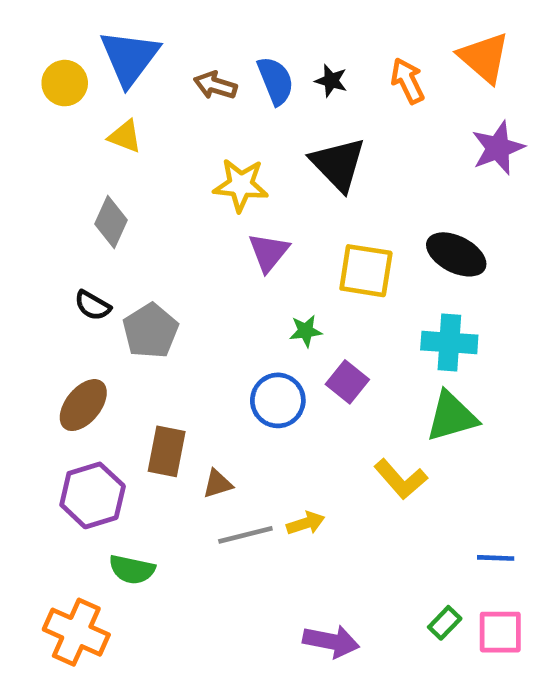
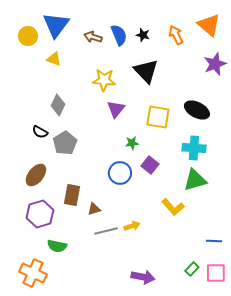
gray diamond: (111, 222) -> (58, 105), moved

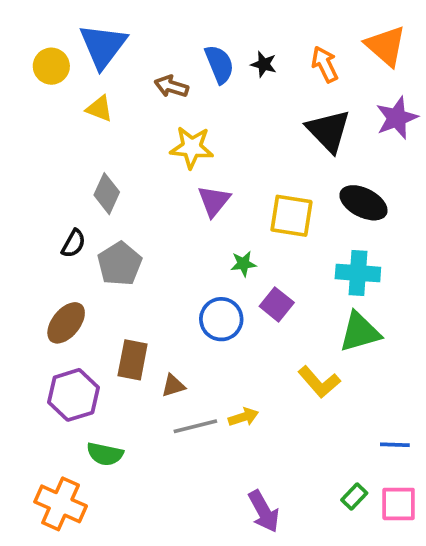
brown arrow: (93, 37) -> (171, 86), moved
black triangle: (146, 71) -> (328, 131), moved
black semicircle: (40, 132) -> (73, 243), turned -91
purple arrow: (143, 277) -> (264, 511), turned 50

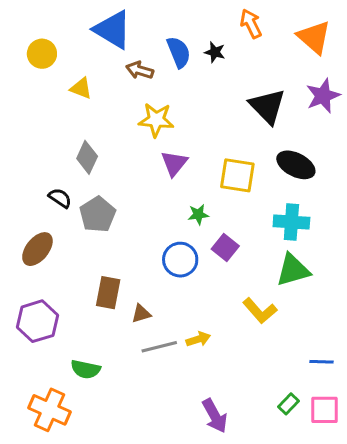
blue triangle: (103, 46) -> (113, 30), moved, turned -36
orange arrow: (325, 64) -> (251, 24), moved
black semicircle: (73, 243) -> (60, 198), turned -85
brown ellipse: (66, 323) -> (37, 249), moved
purple hexagon: (73, 395) -> (37, 321), moved

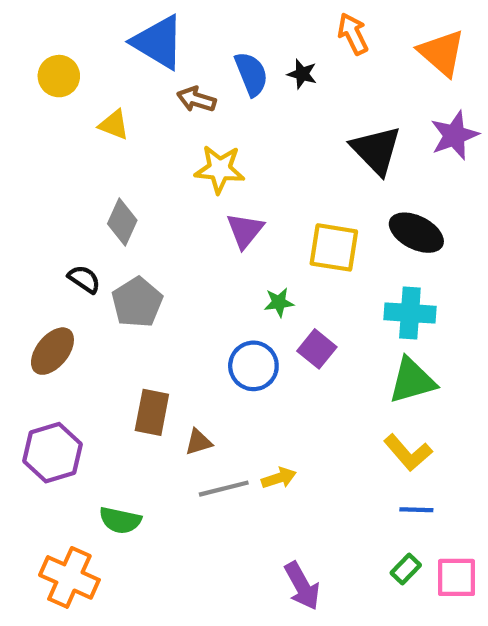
yellow L-shape: (260, 311) -> (408, 453), moved
blue line: (321, 362) -> (416, 510), moved

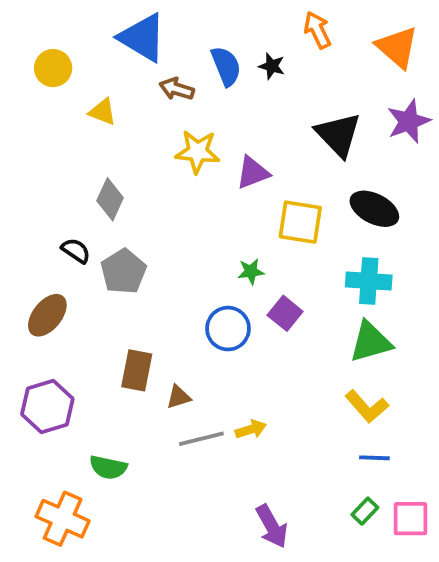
purple triangle: (245, 230) -> (253, 173), moved, turned 30

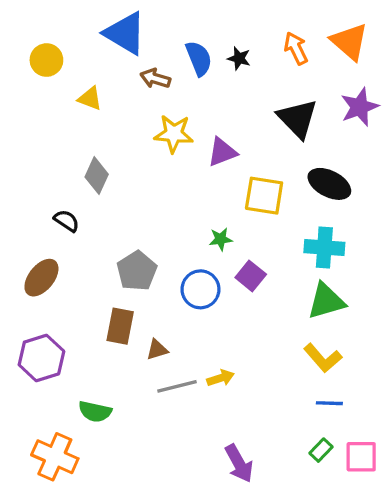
orange arrow: (317, 30) -> (296, 48), moved
gray pentagon: (123, 271) -> (137, 271), moved

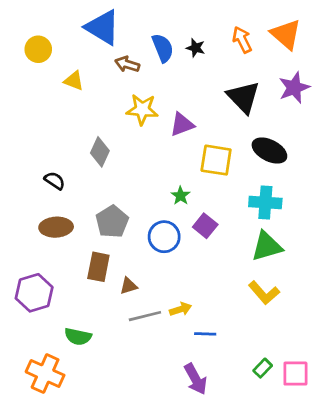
gray diamond: (97, 176) -> (100, 152), moved
green star: (221, 239) -> (181, 196), turned -30
brown ellipse: (41, 278) -> (56, 227), moved, turned 48
blue line: (329, 403) -> (205, 334), moved

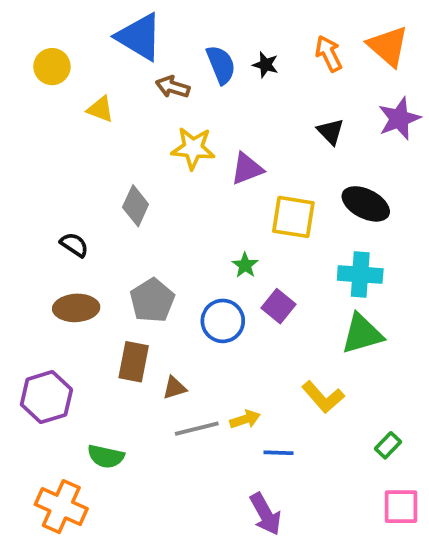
black triangle: (243, 97) -> (330, 132), size x0.6
yellow L-shape: (264, 293) -> (323, 397), moved
green rectangle: (263, 368) -> (388, 445), moved

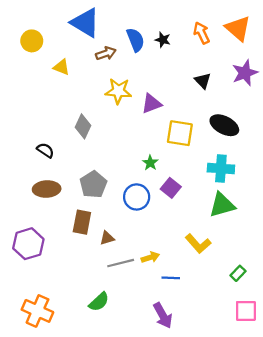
brown arrow: (173, 87) -> (106, 53), turned 144
green semicircle: (106, 456) -> (99, 302), moved, turned -55

